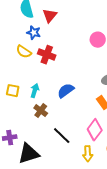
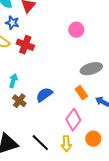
blue semicircle: (66, 91) -> (44, 95), moved
black line: (62, 136) -> (40, 143), moved

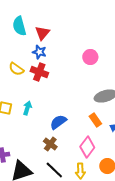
blue star: (12, 23) -> (39, 52), moved
brown cross: (19, 101) -> (50, 144), moved

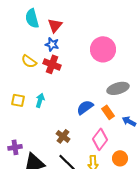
pink circle: (90, 57) -> (103, 49), size x1.6
blue semicircle: (58, 122) -> (85, 107), moved

